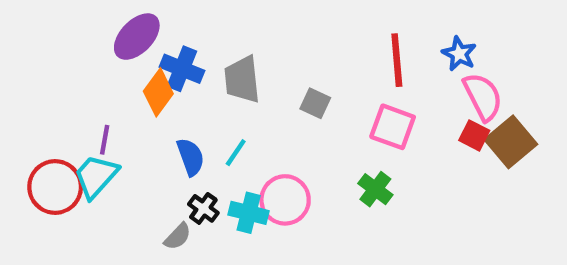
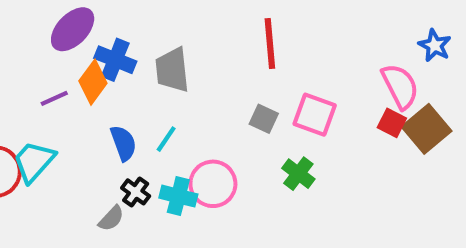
blue star: (459, 54) -> (435, 45), moved
red line: (397, 60) -> (270, 43), moved
gray square: (315, 103) -> (264, 119), moved
purple line: (105, 140) -> (54, 98), moved, turned 56

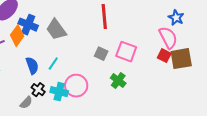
blue star: (435, 45) -> (176, 18), moved
gray trapezoid: (172, 70) -> (56, 30), turned -30
brown square: (427, 129) -> (181, 59), turned 30

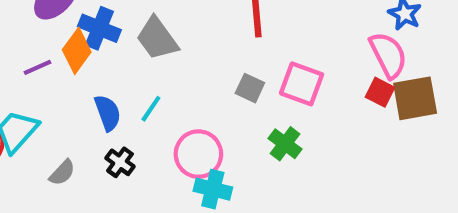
cyan cross: (59, 92) -> (213, 189), moved
gray semicircle: (26, 103) -> (62, 173), moved

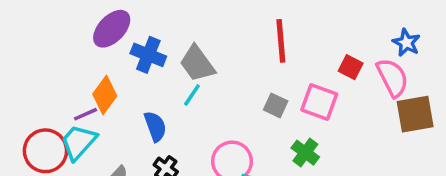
orange diamond: (77, 51) -> (105, 95), moved
purple line: (37, 67) -> (86, 114), moved
red square: (380, 92) -> (351, 67), moved
cyan line: (151, 109) -> (192, 95), moved

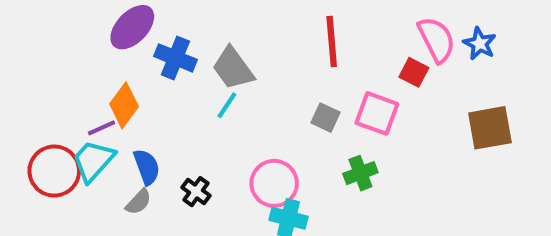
pink semicircle: (392, 78) -> (436, 39), moved
blue semicircle: (155, 126) -> (147, 167), moved
green cross: (305, 153) -> (360, 173), turned 32

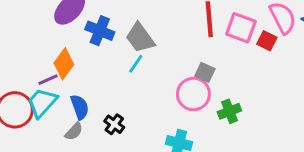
pink square: (377, 113) -> (241, 28), moved
pink circle: (274, 183) -> (193, 94), moved

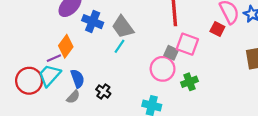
pink square: (241, 28) -> (187, 44), moved

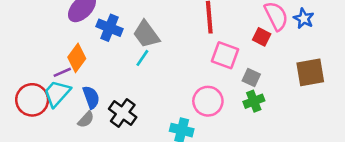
gray square: (171, 53) -> (251, 78), moved
pink circle: (163, 69) -> (208, 101), moved
green cross: (189, 82) -> (254, 101), moved
black cross: (103, 91) -> (123, 113), size x1.5

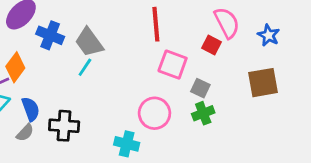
blue star: (304, 19) -> (269, 35), moved
black cross: (123, 113) -> (64, 126), turned -32

